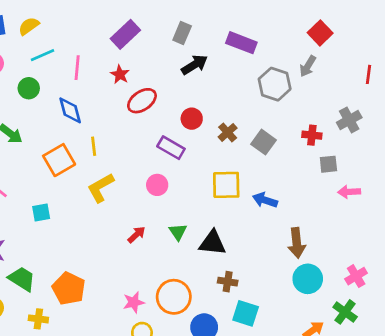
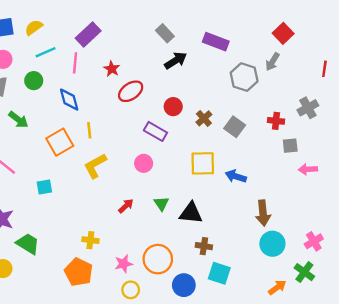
gray rectangle: (182, 33) -> (165, 33), turned -66
purple rectangle: (125, 34) -> (88, 35), moved
orange pentagon: (69, 289) -> (79, 272), moved
yellow cross: (38, 319) -> (90, 240), moved

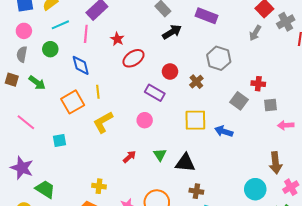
gray hexagon: (244, 77) -> (219, 58), moved
gray cross: (308, 108) -> (286, 22), moved
gray square: (235, 127) -> (239, 101), moved
brown arrow: (263, 213) -> (276, 163), moved

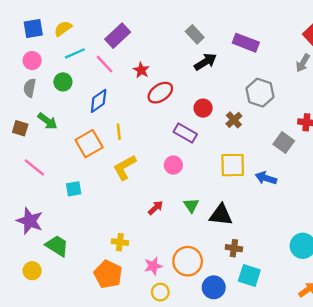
pink line: (86, 34) -> (104, 64), turned -48
blue diamond: (81, 65) -> (99, 101), turned 70
brown square: (12, 80) -> (20, 128), moved

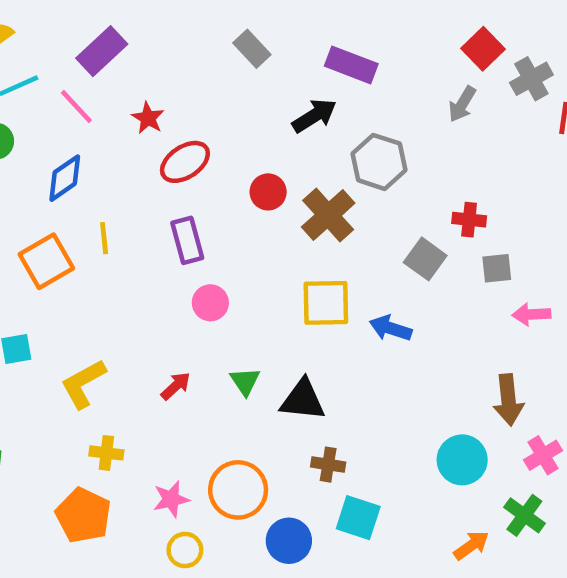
black arrow: (205, 62) -> (314, 116), moved
brown cross: (234, 120) -> (328, 215), size x1.6
purple rectangle: (185, 133) -> (187, 240), moved, turned 45
yellow L-shape: (125, 167) -> (83, 384), moved

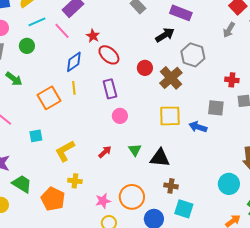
red ellipse: (185, 162) -> (109, 55), turned 75
blue diamond: (65, 178) -> (74, 62), moved
gray square: (425, 259) -> (216, 108), moved, turned -30
orange pentagon: (83, 515) -> (53, 199), moved

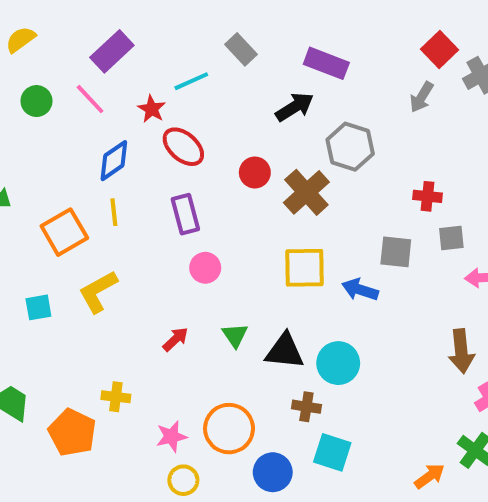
cyan line: (37, 22) -> (191, 81), moved
green circle: (27, 46) -> (36, 101), moved
yellow L-shape: (65, 151) -> (98, 292), moved
cyan circle: (229, 184) -> (338, 363), moved

